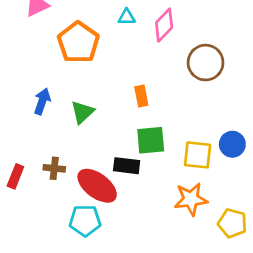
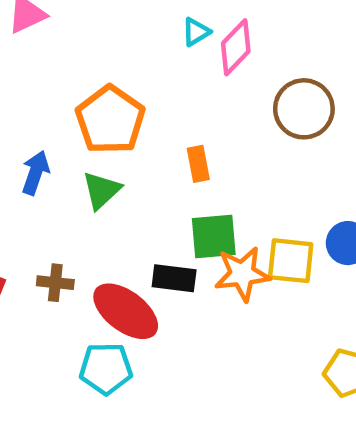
cyan triangle: (127, 17) -> (196, 32), moved, turned -30
orange pentagon: (78, 42) -> (110, 120), moved
orange star: (191, 199) -> (242, 274), moved

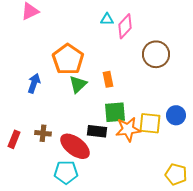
cyan triangle: (196, 32) -> (107, 19), turned 32
green triangle: (101, 190) -> (78, 84), moved

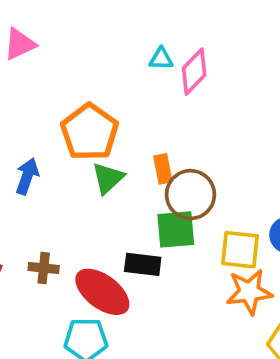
brown circle: (156, 54) -> (190, 195), moved
orange star: (128, 129) -> (249, 292), moved

